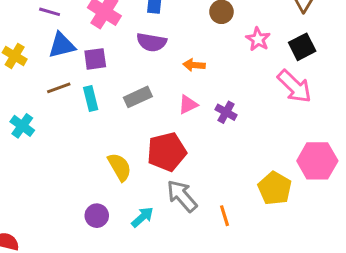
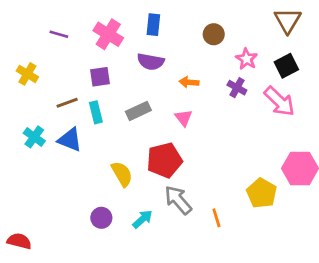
blue triangle: (62, 45) -> (70, 140), moved, turned 36
pink triangle: (188, 105) -> (184, 118), turned -42
purple cross: (226, 112) -> (237, 88), moved

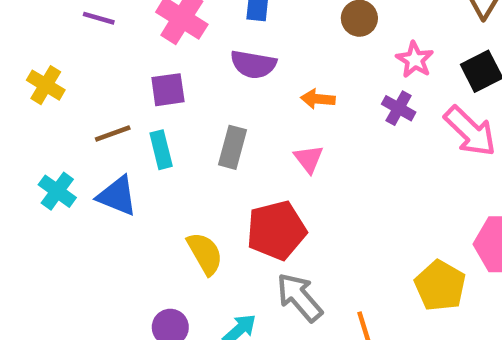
gray rectangle: (138, 111) -> (233, 147), turned -50

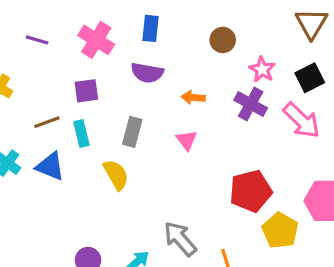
purple cross: (399, 108) -> (251, 104), size x1.4
red pentagon: (276, 230) -> (251, 191), moved
yellow semicircle: (205, 253) -> (116, 175), moved

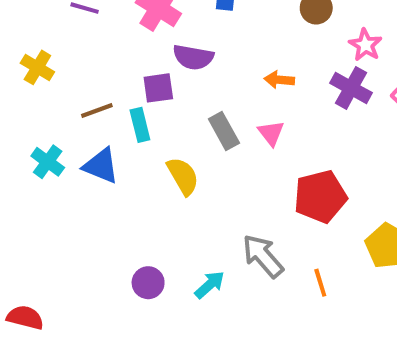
purple semicircle: (147, 73) -> (193, 57), moved
purple square: (86, 91) -> (158, 88), moved
gray rectangle: (132, 132) -> (224, 131), moved, turned -44
red pentagon: (251, 191) -> (320, 197), moved

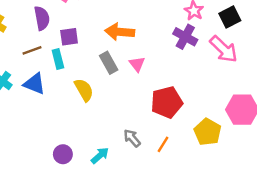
purple semicircle: (193, 57) -> (42, 18), moved, turned -110
orange arrow: (279, 80) -> (120, 32), moved, size x1.6
gray arrow: (263, 256) -> (132, 138), size x0.7
orange line: (320, 283) -> (163, 144), moved, turned 49

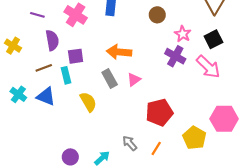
pink triangle: (137, 64) -> (134, 80), turned 32

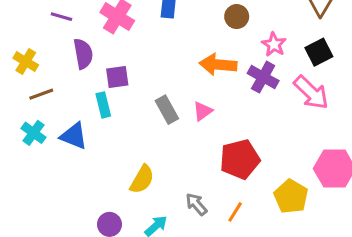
orange arrow: (119, 52) -> (218, 65), moved
brown line: (44, 68) -> (41, 94), moved
yellow semicircle: (88, 102) -> (142, 179), moved, turned 60

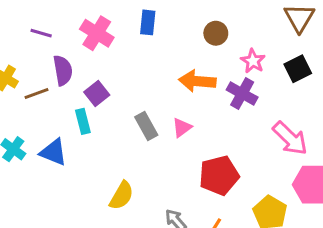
purple square: (117, 77) -> (97, 94), turned -30
pink arrow: (311, 93) -> (290, 138), moved
brown line: (41, 94) -> (36, 94), moved

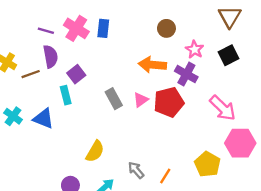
blue rectangle: (148, 22) -> (103, 28), moved
purple line: (41, 33) -> (46, 31), moved
red pentagon: (219, 175) -> (169, 102), moved

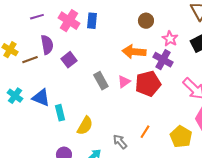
purple line: (46, 31) -> (37, 17), moved, turned -32
cyan rectangle: (66, 95) -> (60, 113), moved
orange line: (165, 176) -> (145, 132), moved

